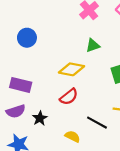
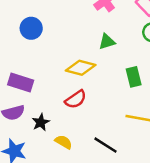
black line: (97, 123) -> (105, 145), moved
yellow semicircle: (73, 136) -> (64, 142), moved

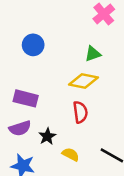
green triangle: (107, 42) -> (93, 54), moved
red semicircle: (76, 99) -> (80, 112), turned -60

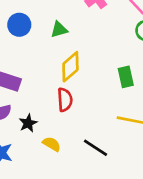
green triangle: (93, 54) -> (59, 30), moved
yellow diamond: (83, 81) -> (70, 67), turned -56

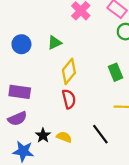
black star: (28, 123) -> (43, 135), moved
black line: (95, 148) -> (100, 134), turned 30

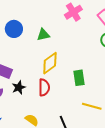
green rectangle: (115, 72) -> (79, 78), moved
black star: (43, 135) -> (19, 87), moved

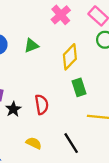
yellow diamond: (50, 63) -> (70, 57), moved

